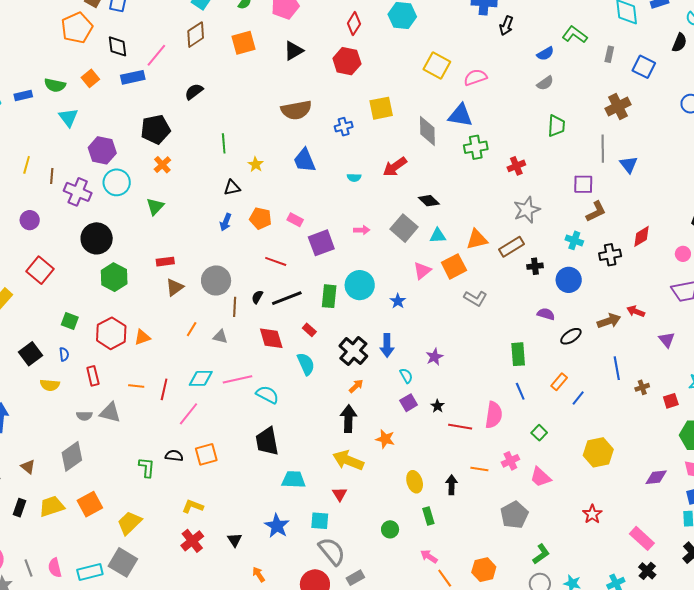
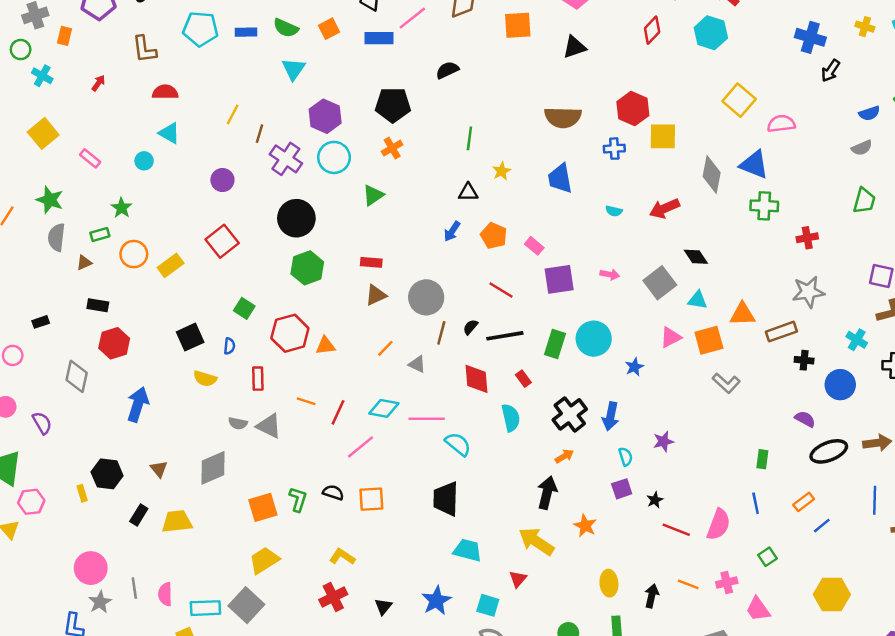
red hexagon: (347, 61) -> (633, 109), moved
black ellipse: (571, 336) -> (829, 451), size x1.4
green rectangle: (518, 354) -> (762, 459), size x0.7
orange square: (90, 504) -> (263, 507), moved

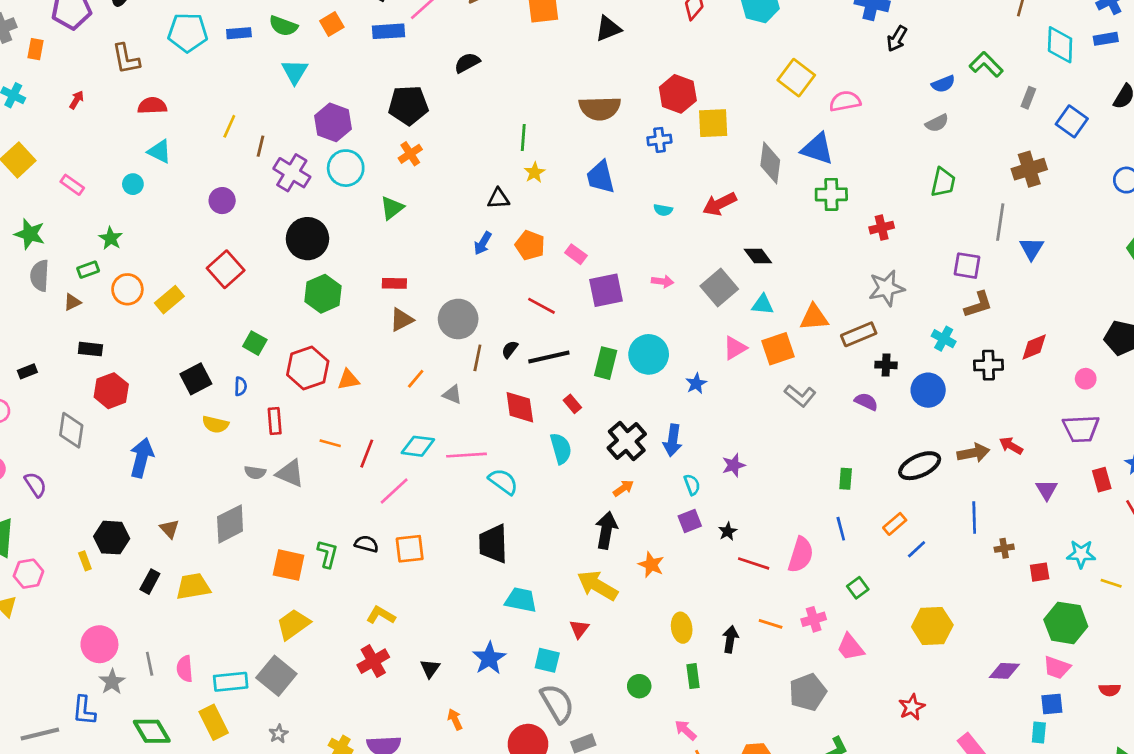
green line: (469, 138) -> (523, 138), moved
purple semicircle: (805, 419) -> (866, 402), moved
orange square: (263, 507) -> (289, 565), turned 32

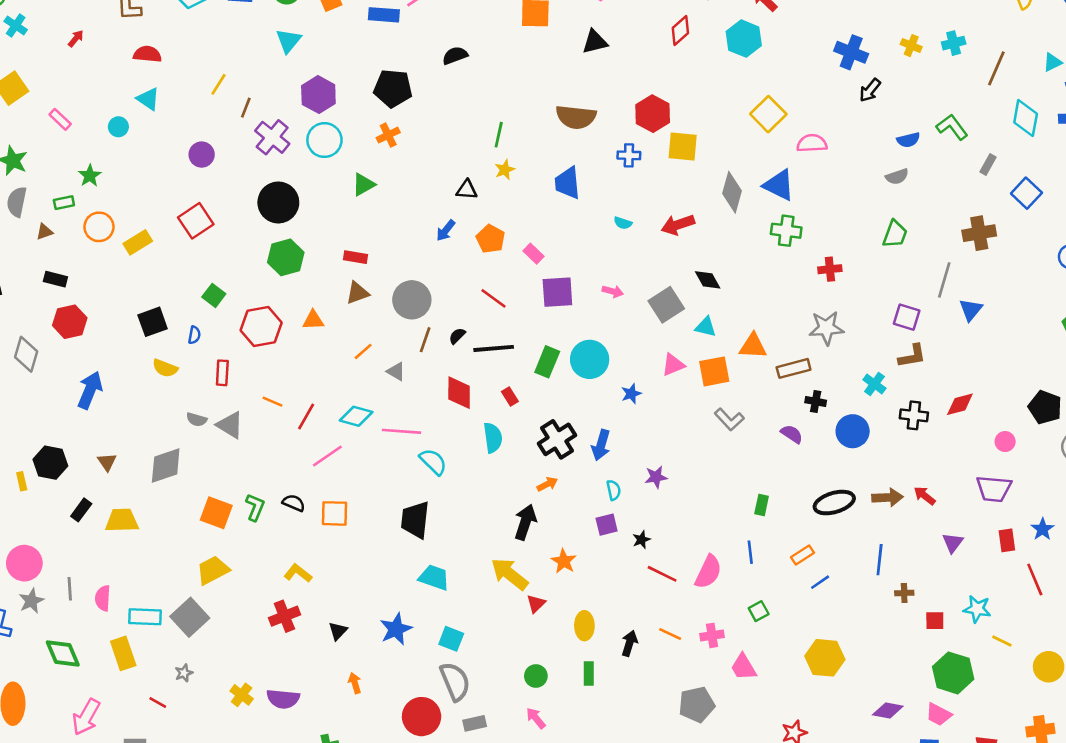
orange triangle: (348, 380) -> (313, 320), moved
red triangle: (579, 629) -> (536, 604), moved
pink arrow: (686, 730) -> (536, 718), moved

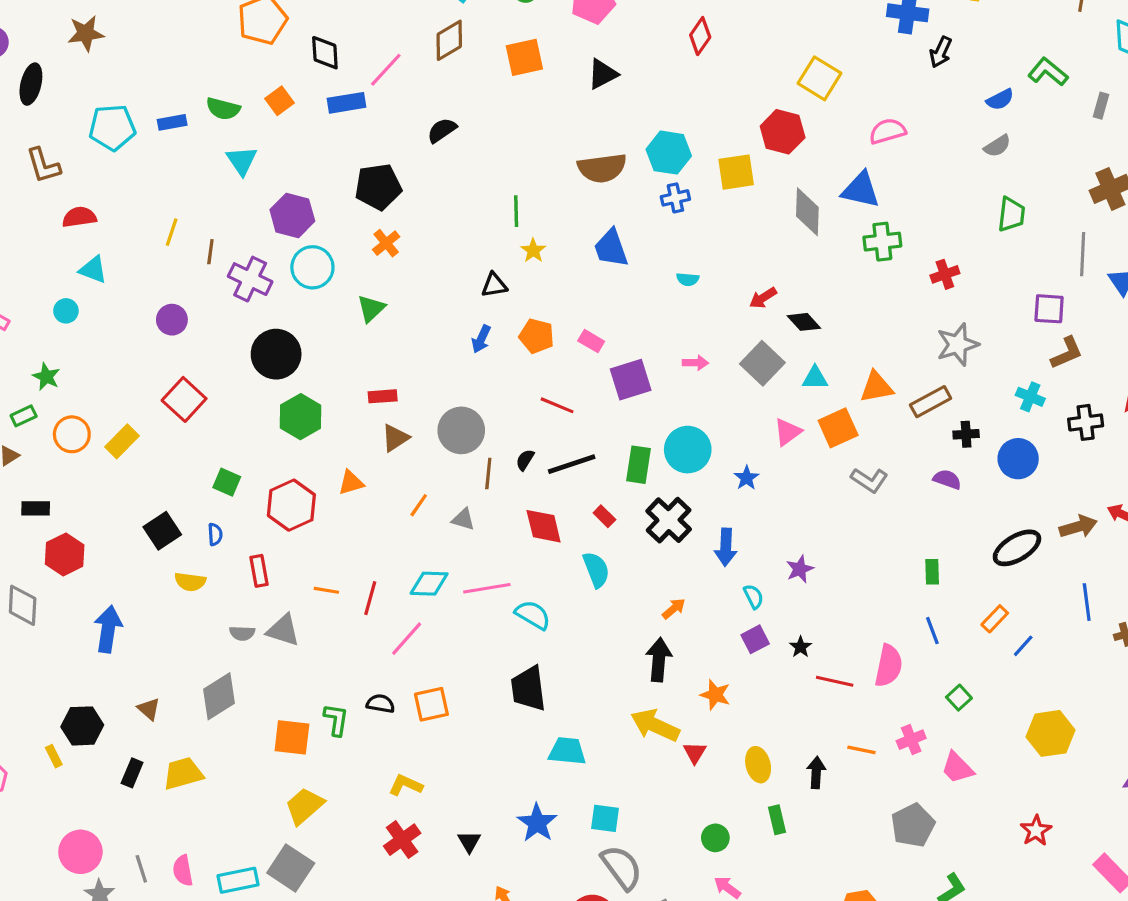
cyan hexagon: (744, 39) -> (669, 153), moved
red hexagon: (653, 114) -> (783, 132), moved
yellow square: (768, 114) -> (820, 78), moved
red arrow: (678, 225) -> (763, 298), moved, size x0.7
black cross: (557, 439) -> (669, 520), moved

